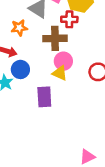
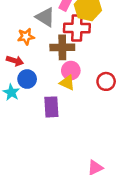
red cross: (69, 19) -> (77, 28), size x1.5

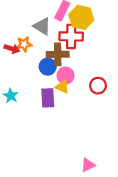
red arrow: (15, 61) -> (12, 49), moved
blue circle: (27, 79) -> (48, 67), moved
purple rectangle: (51, 107) -> (48, 98), moved

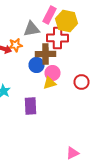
gray triangle: (42, 26) -> (32, 29), turned -42
yellow triangle: (62, 87) -> (50, 83), turned -40
purple rectangle: (48, 98) -> (30, 106), moved

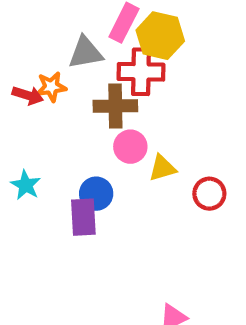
blue circle: (36, 65) -> (96, 194), moved
red circle: (82, 82) -> (209, 194), moved
yellow triangle: (50, 83) -> (162, 168), moved

